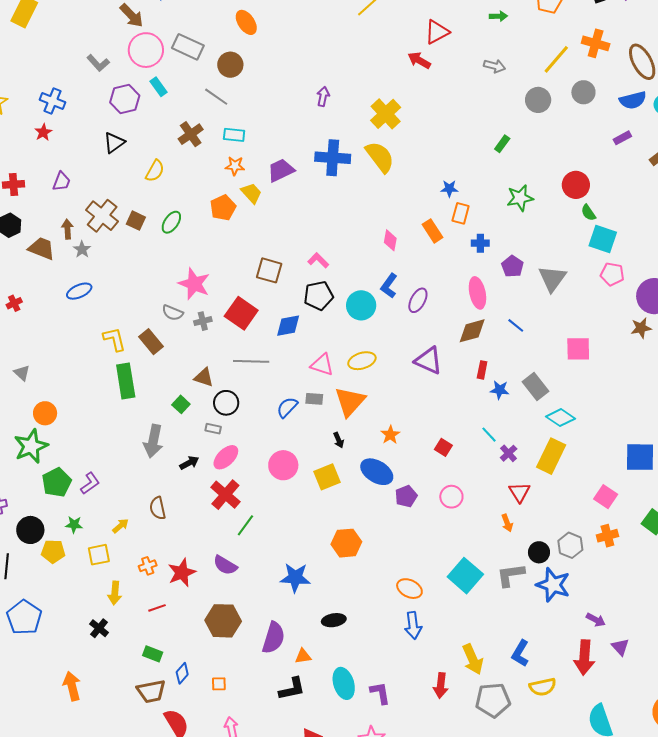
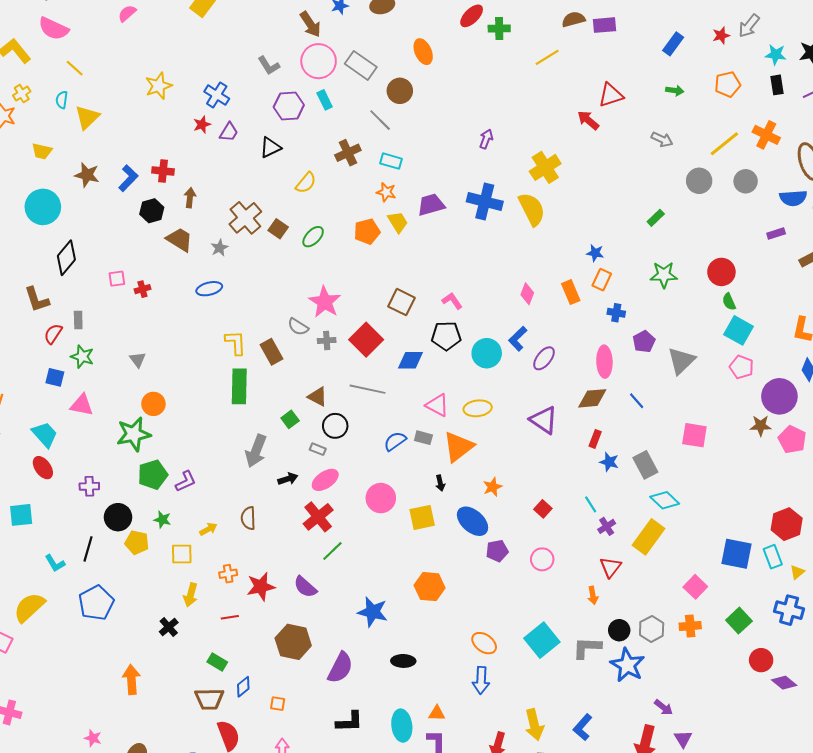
purple trapezoid: (62, 181) -> (229, 132), moved
brown arrow: (67, 229) -> (190, 198), moved
orange triangle: (303, 656) -> (437, 713), moved

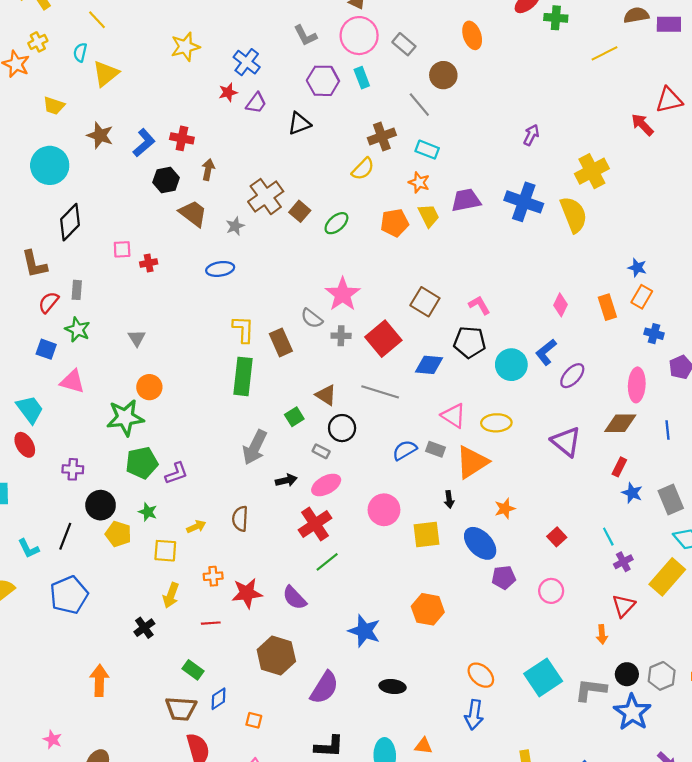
gray rectangle: (361, 65) -> (404, 44), size x0.7
yellow semicircle: (306, 183) -> (363, 169), moved
blue line: (637, 401) -> (668, 430), turned 30

